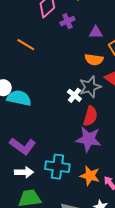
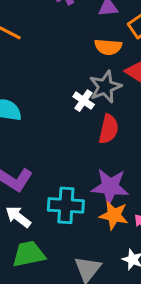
purple star: (89, 139) -> (110, 187), moved
white arrow: (24, 172) -> (18, 217), turned -138

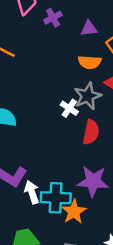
orange star: (114, 215) -> (74, 212), moved, turned 30
white arrow: (18, 217) -> (32, 192), moved, turned 35

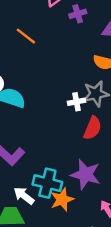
white cross: (69, 108) -> (77, 102), turned 35
white arrow: (32, 192) -> (24, 196), moved, turned -45

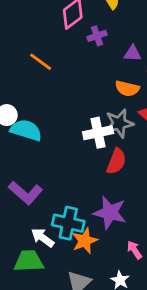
white cross: (77, 102) -> (98, 133), size x1.5

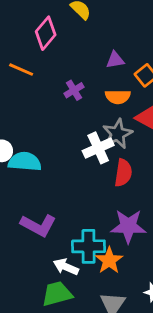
purple cross: (97, 36) -> (74, 90), moved
orange line: (41, 62) -> (21, 70), moved

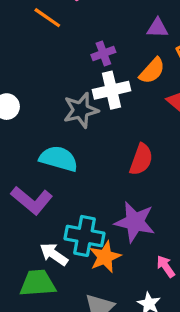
orange semicircle: (118, 97) -> (152, 71), turned -60
gray star: (117, 134) -> (81, 110), moved
white cross: (98, 148) -> (111, 90), moved
cyan semicircle: (25, 162) -> (59, 159), moved

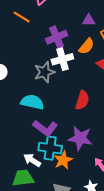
purple cross: (103, 53) -> (57, 37), size x1.5
purple L-shape: (32, 200) -> (45, 128), moved

